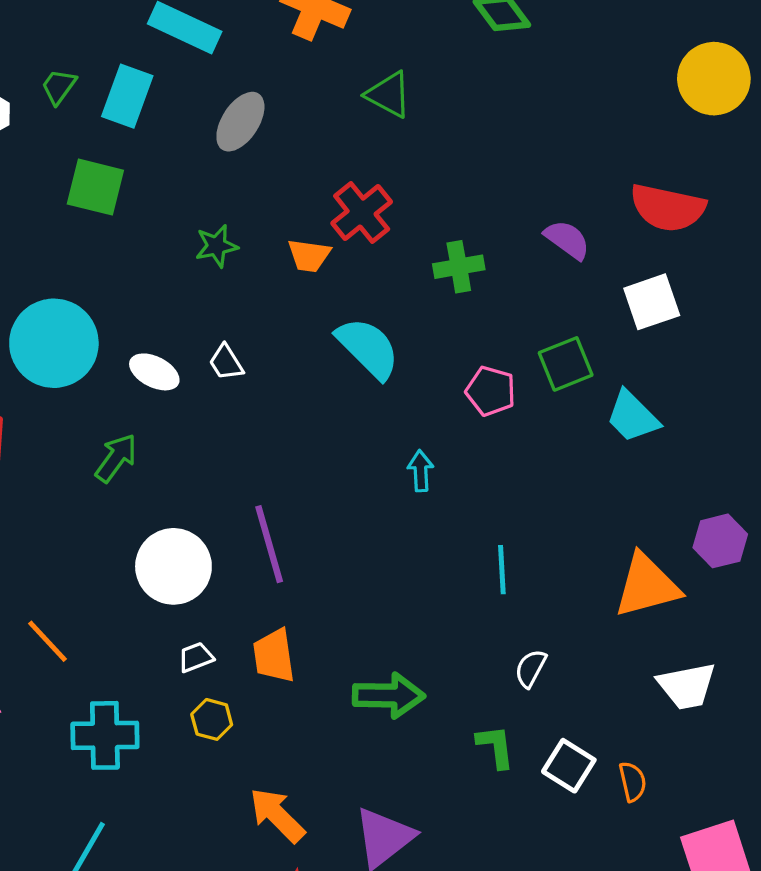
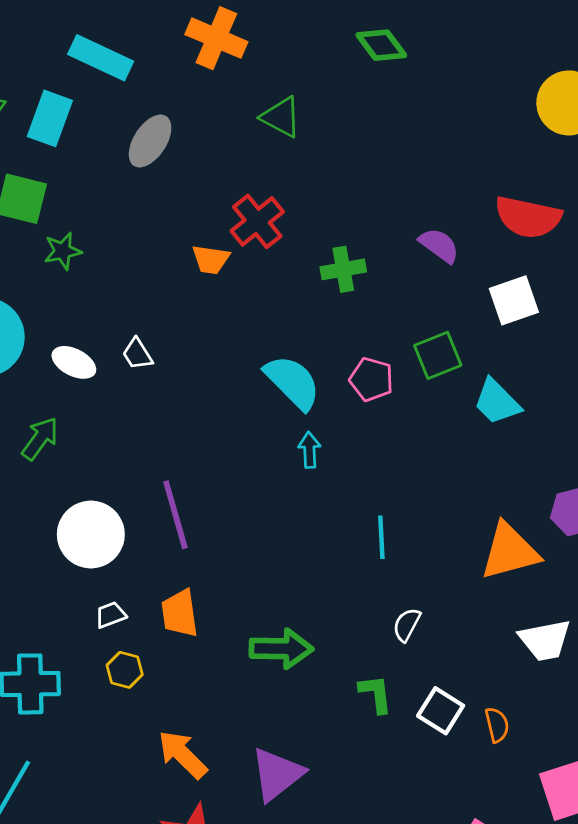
green star: (217, 246) -> (63, 251), moved
cyan semicircle: (368, 348) -> (292, 382), moved

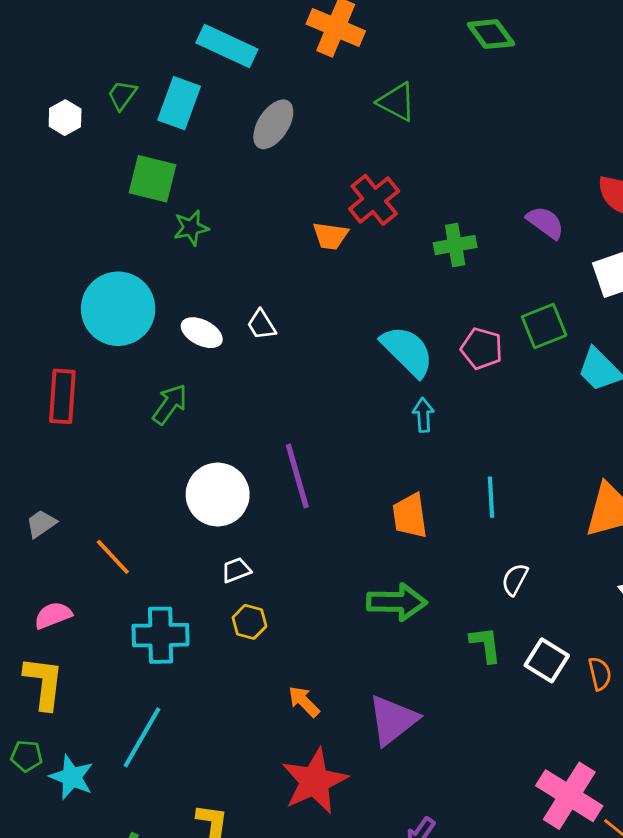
orange trapezoid: (180, 613) -> (410, 516), moved
orange arrow: (182, 754) -> (304, 702), size x0.7

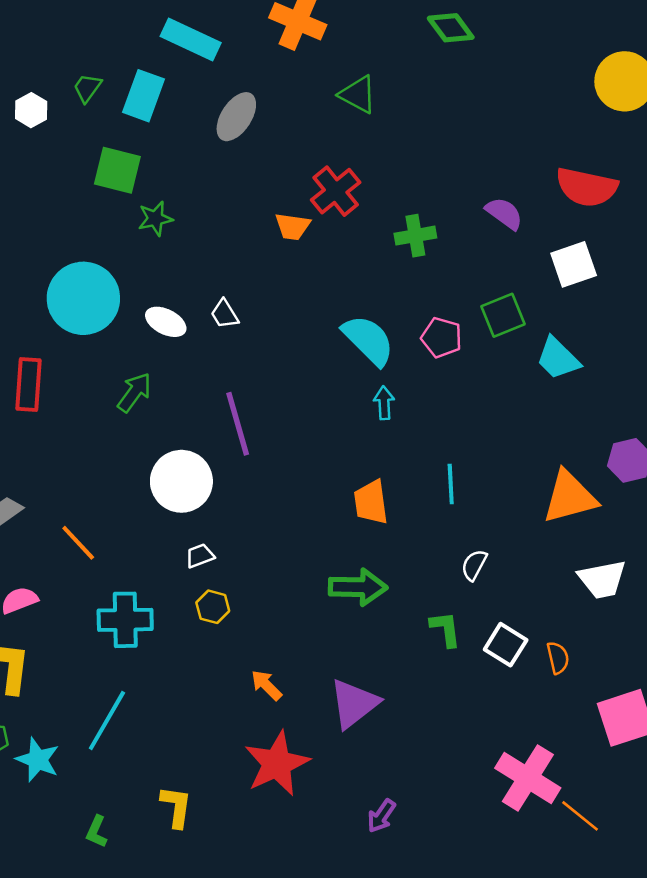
purple line: (297, 476) -> (238, 424), moved

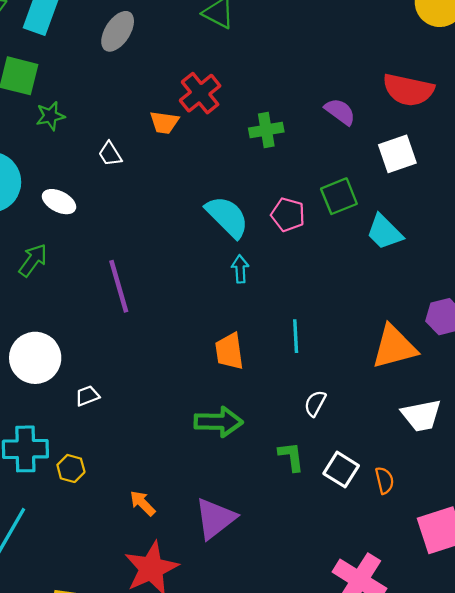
white trapezoid: (225, 314) -> (110, 154), moved
white circle: (181, 481) -> (35, 358), moved
yellow hexagon: (213, 607) -> (71, 468), moved

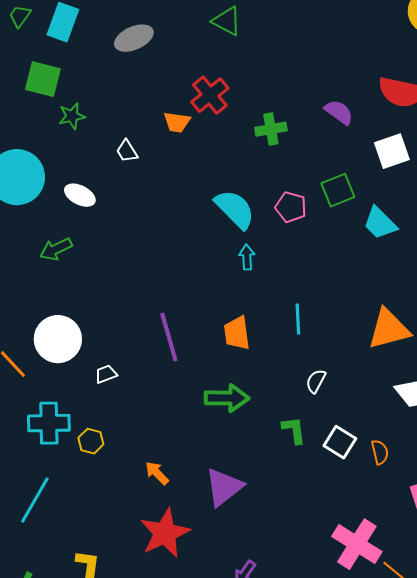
gray ellipse: (118, 31) -> (134, 38), turned 33
green arrow: (33, 260) -> (56, 249), turned -152
purple line: (119, 286) -> (169, 337), moved

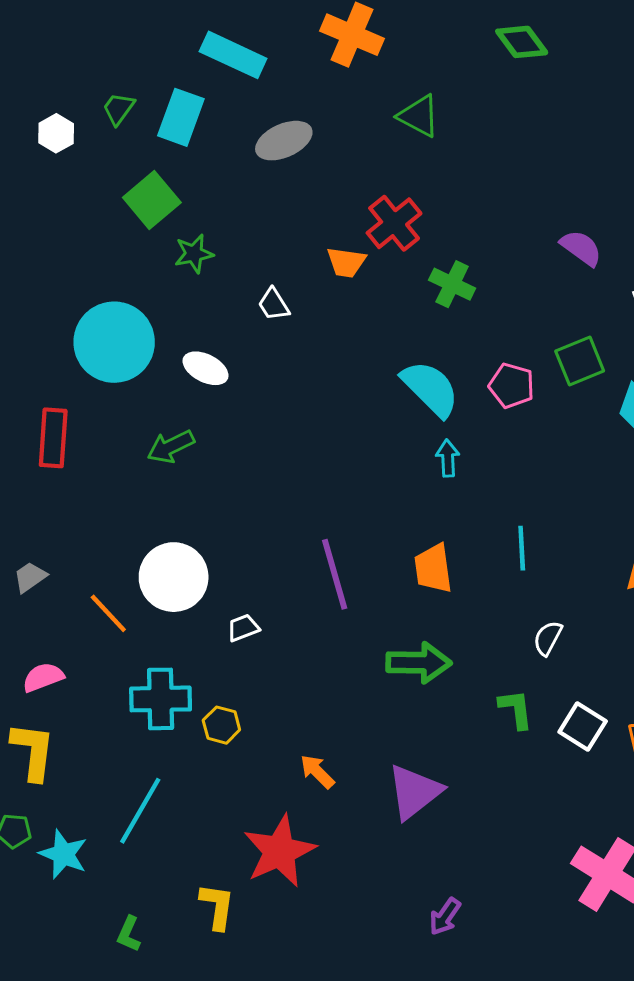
green square: (43, 79) -> (152, 200), turned 36
green cross: (271, 129) -> (452, 284), moved, turned 36
red star: (165, 533) -> (279, 851), moved

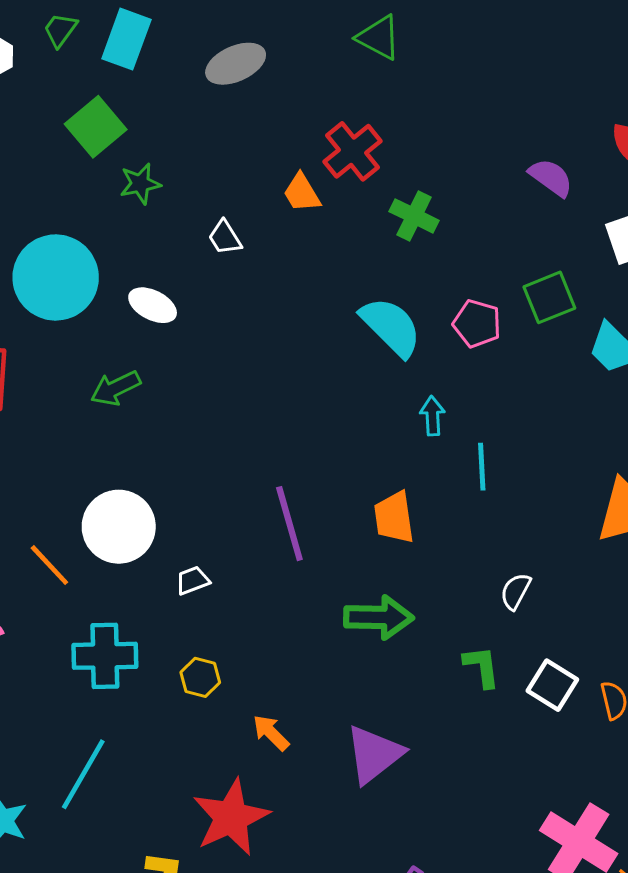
orange trapezoid: (346, 262) -> (302, 193), turned 51
cyan arrow: (448, 458) -> (432, 416), moved
cyan line: (522, 548) -> (482, 467), moved
yellow hexagon: (221, 725) -> (200, 677), moved

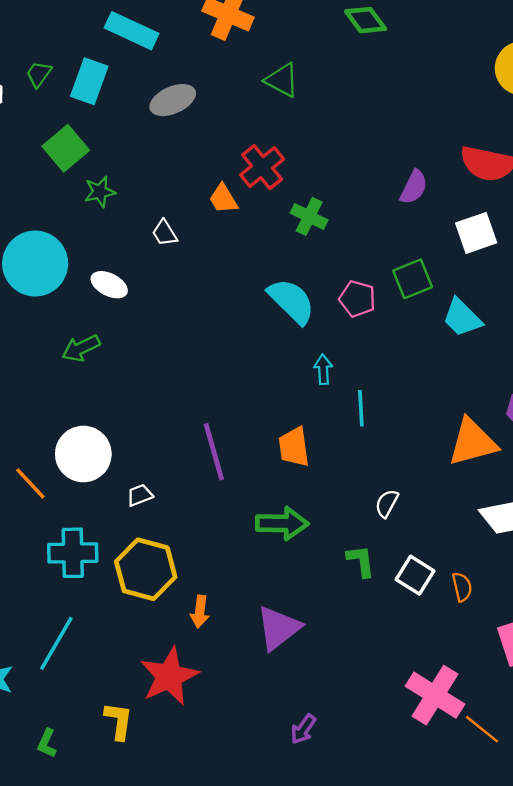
purple semicircle: (551, 177) -> (414, 187), turned 80
yellow hexagon: (200, 677) -> (146, 569), size x2.0
orange arrow: (271, 733) -> (200, 612), turned -128

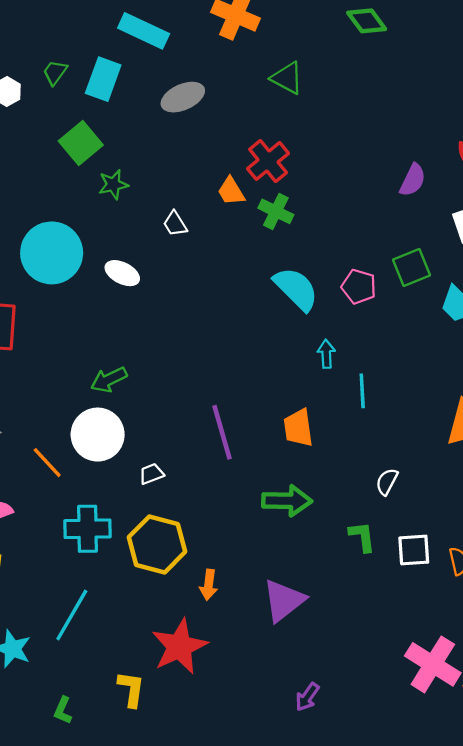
green cross: (309, 216) -> (276, 211), moved
green arrow: (81, 348) -> (109, 380), moved
white square: (415, 575) -> (414, 550), turned -36

